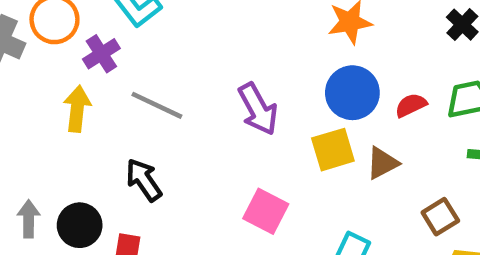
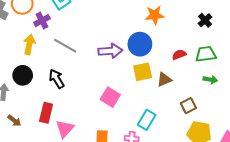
blue circle: (352, 93) -> (140, 44), moved
purple arrow: (258, 109) -> (110, 51), turned -70
black circle: (80, 225) -> (23, 75), moved

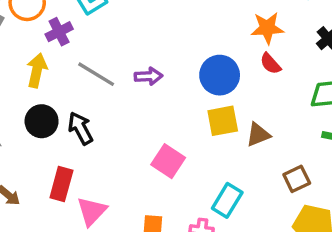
orange star: (155, 15) -> (267, 28), moved
purple arrow: (110, 51) -> (149, 76), moved, size x0.7
red semicircle: (179, 55) -> (270, 64), moved, turned -112
black circle: (23, 75) -> (42, 121), moved

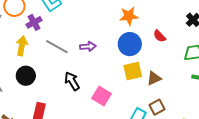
orange star: (267, 28) -> (129, 16), moved
black arrow: (80, 128) -> (72, 81), moved
brown square: (297, 179) -> (157, 107), moved

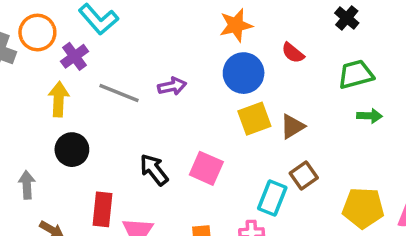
black arrow: (72, 81) -> (154, 170), moved

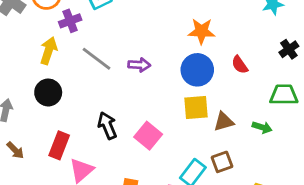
green arrow: (369, 116) -> (262, 127), moved

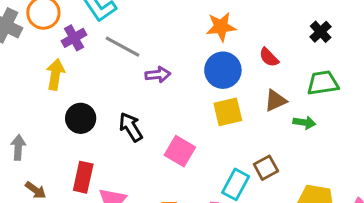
gray line: (97, 59) -> (123, 47), moved
black circle: (48, 92) -> (81, 118), moved
brown triangle: (224, 122) -> (275, 100), moved
black arrow: (107, 126) -> (131, 127), moved

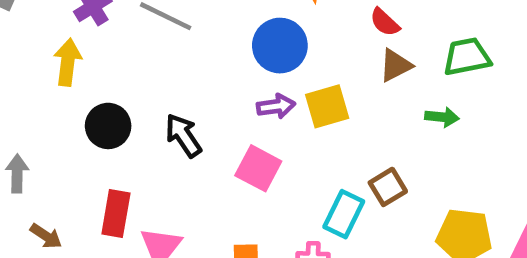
blue circle: (223, 70) -> (280, 46), moved
purple arrow: (158, 75) -> (276, 106), moved
brown triangle: (275, 100) -> (396, 65), moved

